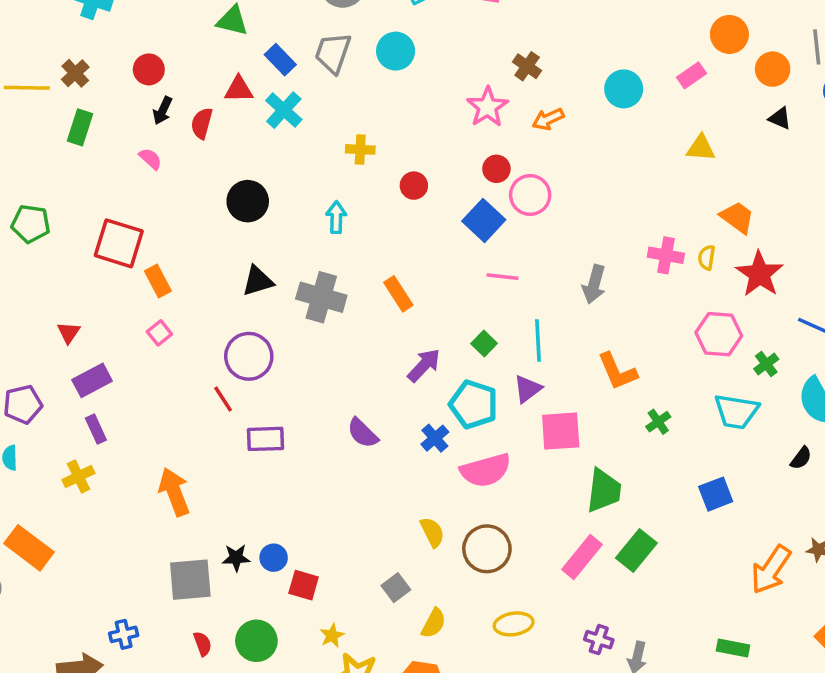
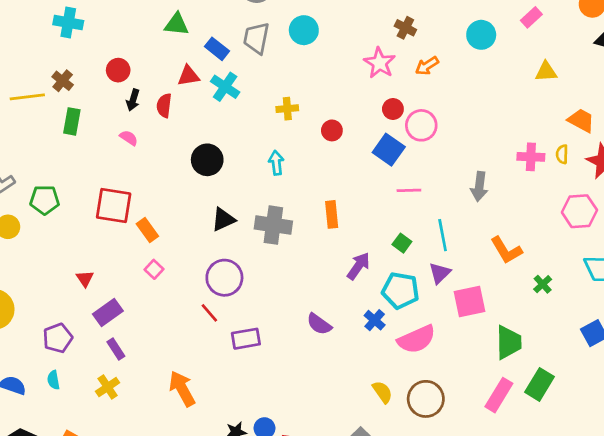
orange rectangle: (398, 294) -> (332, 214), turned 35

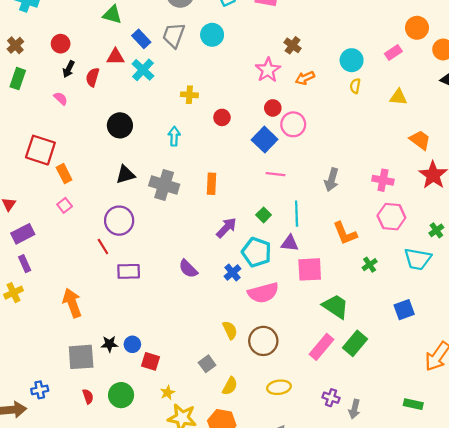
yellow semicircle: (562, 154) -> (355, 86), moved
pink cross: (531, 157) -> (383, 180), moved
pink hexagon: (579, 211) -> (391, 217), moved
purple triangle: (440, 273) -> (290, 243), turned 42
green trapezoid: (509, 342) -> (336, 306), turned -64

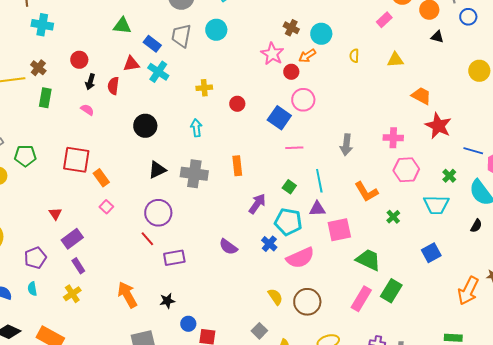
cyan circle: (352, 60) -> (321, 34), moved
red circle: (273, 108) -> (291, 72), moved
black star: (109, 344) -> (167, 301), moved

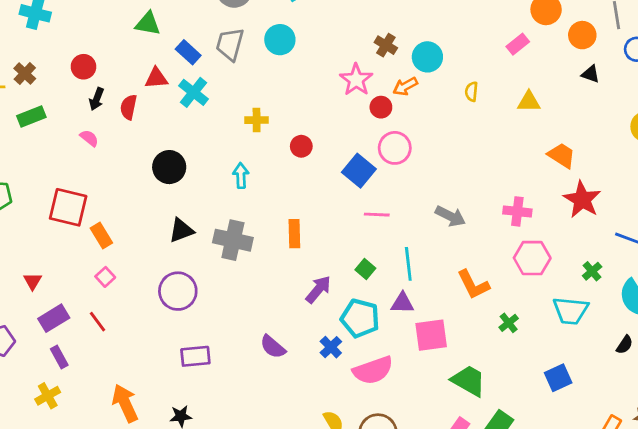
green rectangle: (45, 98) -> (31, 117), turned 54
gray arrow: (346, 145) -> (450, 216), turned -75
red line: (147, 239) -> (97, 322), moved

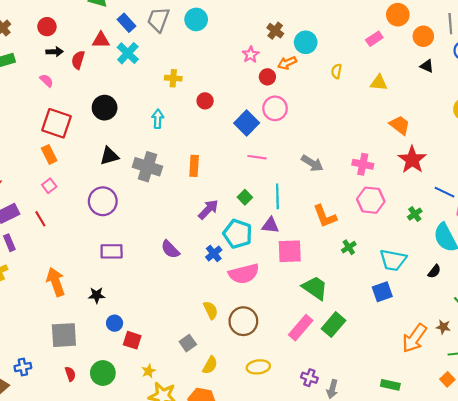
pink star: (356, 80) -> (251, 55), size x0.7
black arrow: (97, 99) -> (55, 52), turned -119
red square: (68, 207) -> (57, 123), moved
cyan trapezoid: (571, 311) -> (393, 260), moved

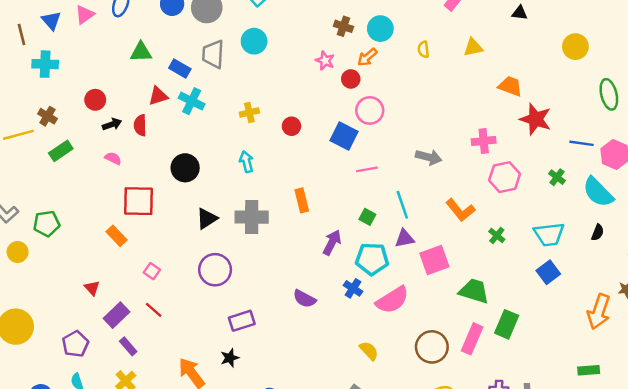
orange rectangle: (49, 154) -> (117, 236), moved
black star: (97, 295) -> (230, 358), moved
brown circle: (243, 321) -> (432, 347), moved

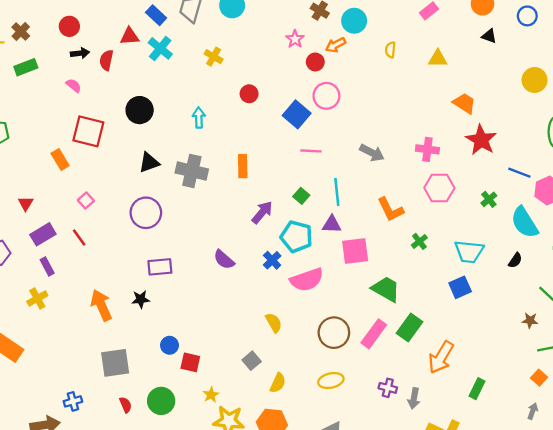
yellow cross: (249, 113) -> (214, 57), moved, turned 30
orange arrow: (599, 312) -> (441, 357), moved
green rectangle: (589, 370) -> (477, 389), turned -72

